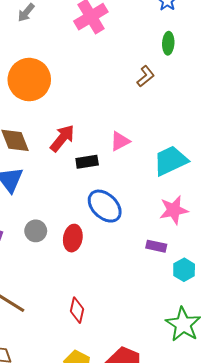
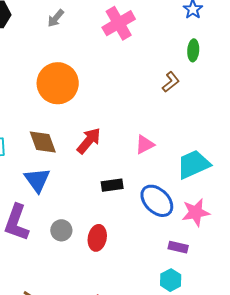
black rectangle: (87, 162) -> (112, 185), moved
blue ellipse: (105, 206) -> (157, 201), moved
cyan hexagon: (184, 270) -> (171, 280), moved

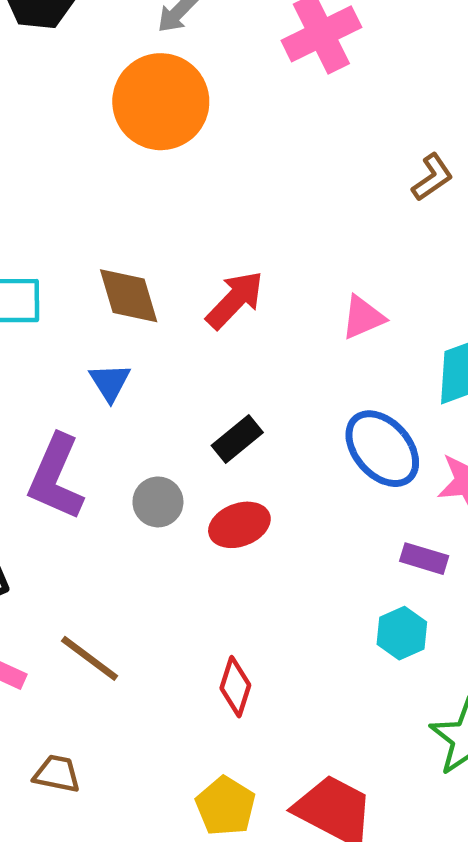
orange circle: (58, 83) -> (161, 102), moved
blue triangle: (37, 180) -> (110, 382), size x0.7
black rectangle: (112, 185) -> (237, 439), moved, turned -35
red ellipse: (97, 238) -> (239, 525), turned 55

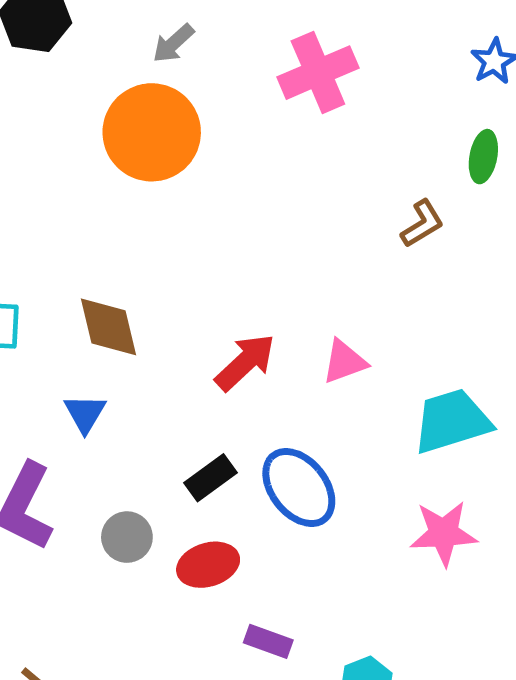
red arrow: (235, 300) -> (245, 362), moved
blue ellipse: (382, 449) -> (299, 487), moved
purple rectangle: (424, 559) -> (268, 641), moved

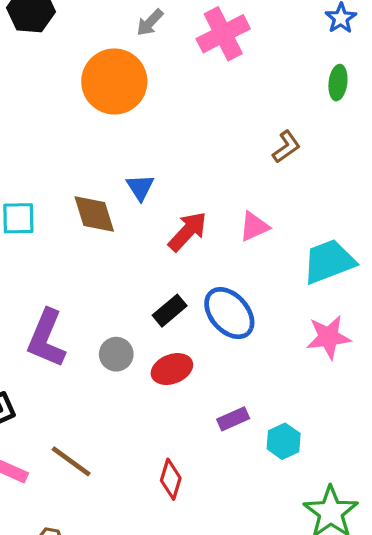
gray arrow: (173, 43) -> (150, 22), moved
brown L-shape: (422, 224) -> (286, 147), moved
blue triangle: (85, 413) -> (140, 187), moved
purple rectangle: (268, 641) -> (233, 419), moved, turned -40

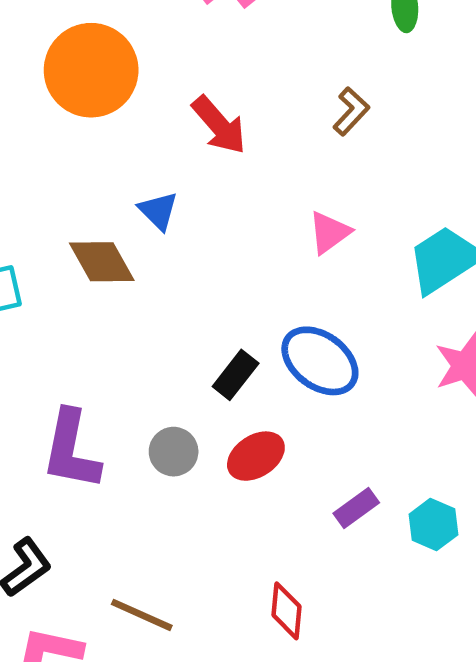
red arrow: (188, 231) -> (219, 125), moved, turned 108

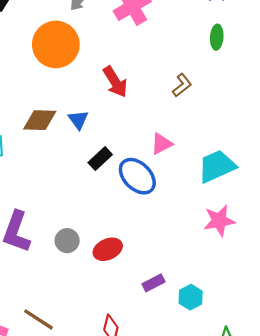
brown diamond: (102, 262) -> (40, 120), moved, turned -68
blue ellipse: (320, 361) -> (137, 176), moved
black rectangle: (236, 375) -> (100, 159), moved

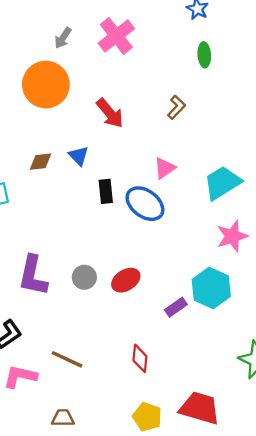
brown diamond: (40, 120) -> (40, 162), size x0.7
black rectangle: (100, 159) -> (106, 191), turned -45
cyan hexagon: (191, 297) -> (211, 288), moved, size x1.6

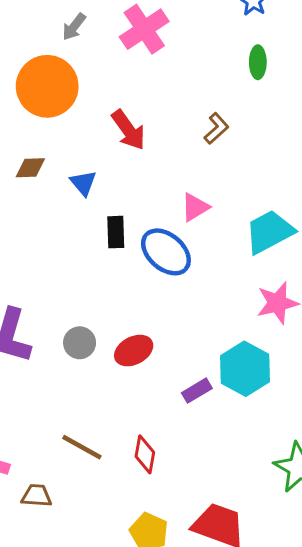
brown diamond: (40, 162) -> (30, 168), moved
brown line: (67, 359) -> (82, 447), moved
brown trapezoid: (63, 418) -> (37, 496), moved

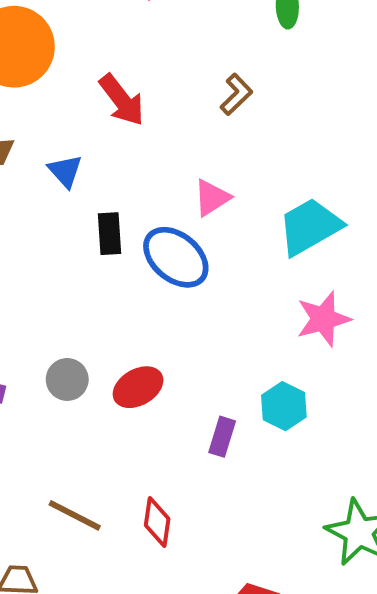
cyan hexagon: (245, 369) -> (284, 406), size x0.7
purple rectangle: (197, 391) -> (222, 437), turned -40

